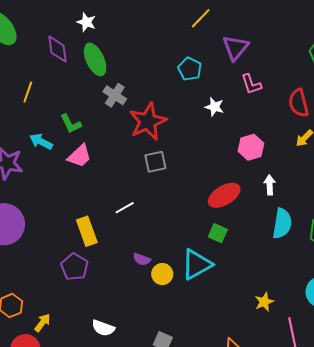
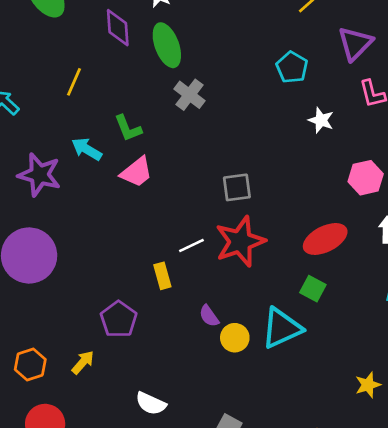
red star: (148, 121) -> (240, 242), moved
yellow rectangle: (87, 231) -> (162, 276), moved, size x0.7
purple semicircle: (142, 259) -> (209, 316), turned 30
yellow arrow: (42, 323) -> (83, 362), moved

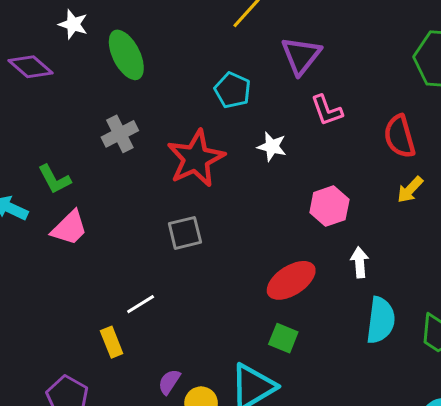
purple diamond: (118, 28) -> (30, 67), turned -39
green ellipse: (167, 45) -> (126, 55), moved
gray cross: (189, 95) -> (120, 134), turned 32
red star: (240, 242) -> (196, 158), moved
purple semicircle: (209, 316) -> (169, 382), turned 75

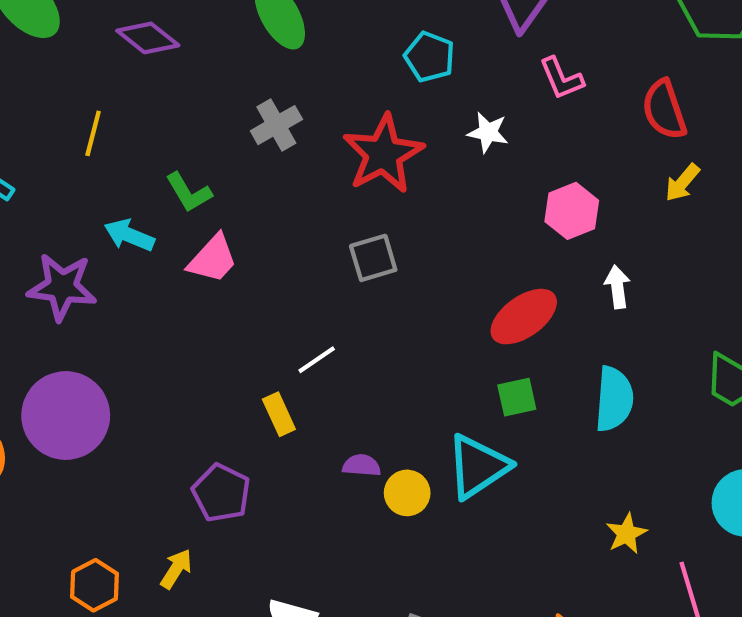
cyan semicircle: (381, 320) -> (614, 399), moved
green square: (283, 338) -> (517, 397), turned -32
purple semicircle: (169, 382) -> (362, 465), turned 64

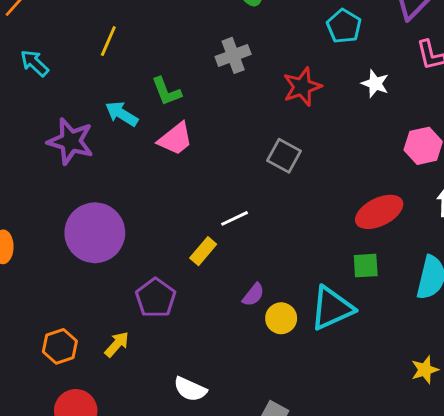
red star: (383, 154) -> (302, 87), size x0.7
gray square: (373, 258) -> (284, 156), turned 36
yellow rectangle: (279, 414) -> (203, 251), turned 56
purple circle: (66, 415) -> (95, 233), moved
purple semicircle: (362, 465) -> (253, 295), turned 115

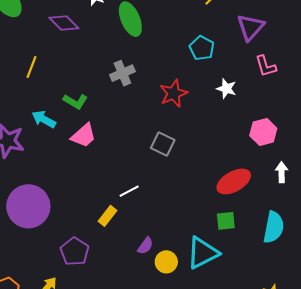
green L-shape: (166, 91) -> (75, 101), turned -35

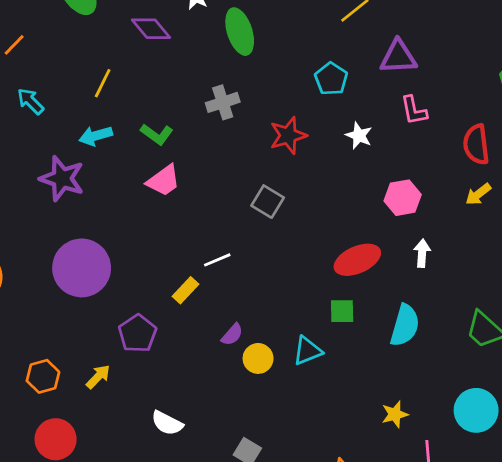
purple triangle: (251, 27) -> (398, 57), turned 40
cyan arrow: (44, 119) -> (96, 136), moved, turned -50
cyan triangle: (203, 253) -> (307, 351), size x0.7

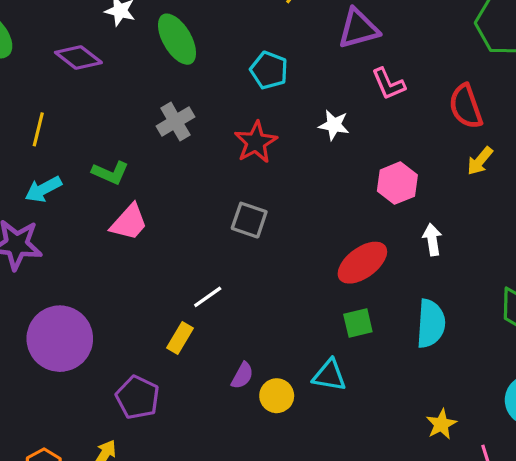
cyan pentagon: (331, 79) -> (269, 70), moved
cyan triangle: (307, 351) -> (329, 375), turned 44

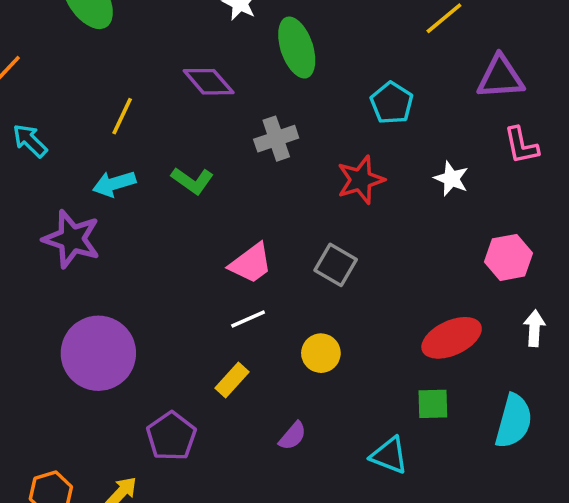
purple diamond: (78, 57) -> (209, 82), moved
pink trapezoid: (129, 222) -> (251, 263), moved
white line: (208, 297) -> (248, 319), moved
yellow circle: (277, 396) -> (321, 353), moved

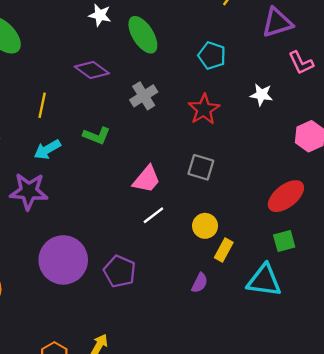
yellow rectangle: (232, 380) -> (224, 250), moved
purple pentagon: (171, 436) -> (120, 271), moved
cyan triangle: (389, 455) -> (264, 281), size x1.4

